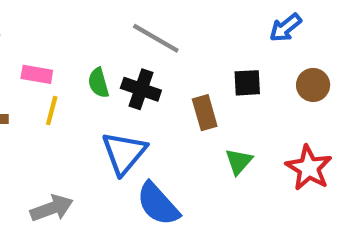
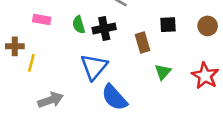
black cross: (141, 89) -> (104, 28), turned -30
yellow line: (52, 110) -> (31, 63), moved

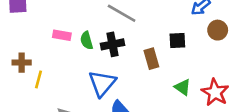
pink rectangle: (42, 20) -> (62, 35), moved
brown circle: (208, 26) -> (218, 30), moved
green triangle: (163, 72) -> (183, 87), moved, turned -36

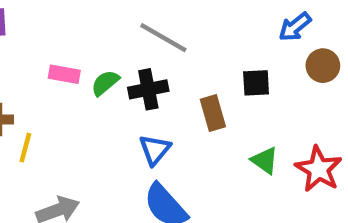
green semicircle: (87, 40) -> (105, 83), turned 66
blue triangle: (102, 83) -> (155, 150), moved, size x0.7

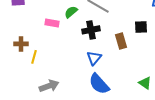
green semicircle: (105, 83) -> (71, 12), moved
green triangle: (265, 160) -> (145, 83), moved

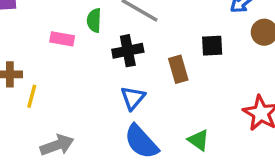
green semicircle: (71, 12) -> (94, 20), turned -48
green triangle: (145, 83) -> (199, 140), moved

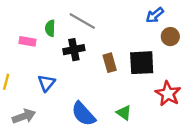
black square: (212, 46) -> (142, 63), moved, size x1.6
blue triangle: (133, 98) -> (47, 83), moved

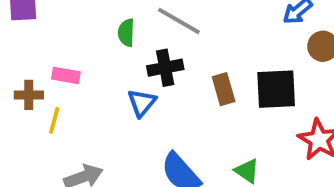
pink rectangle: (28, 41) -> (66, 75), moved
blue triangle: (47, 83) -> (142, 103), moved

